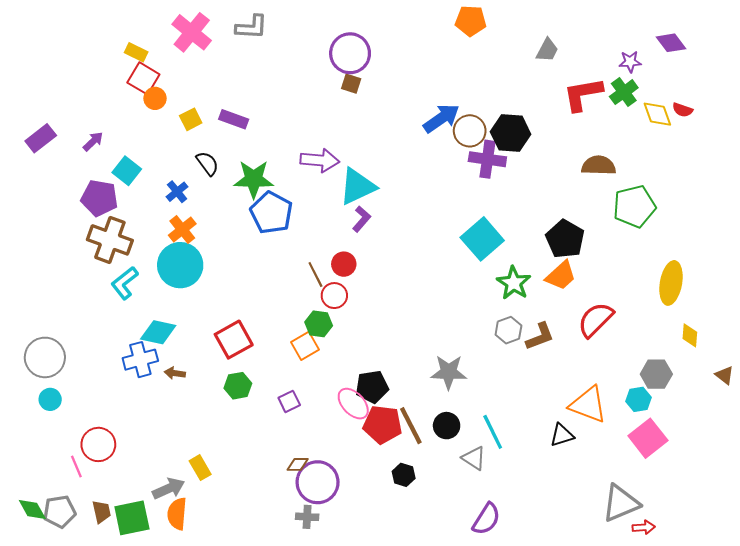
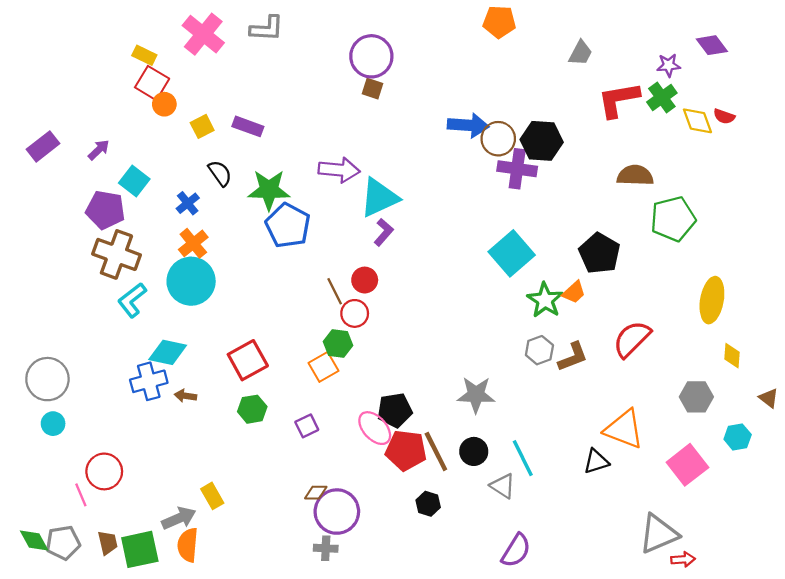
blue arrow: (441, 118) -> (468, 125), turned 39
orange trapezoid: (561, 276) -> (574, 292), moved, size x0.7
cyan hexagon: (638, 399) -> (738, 437), moved

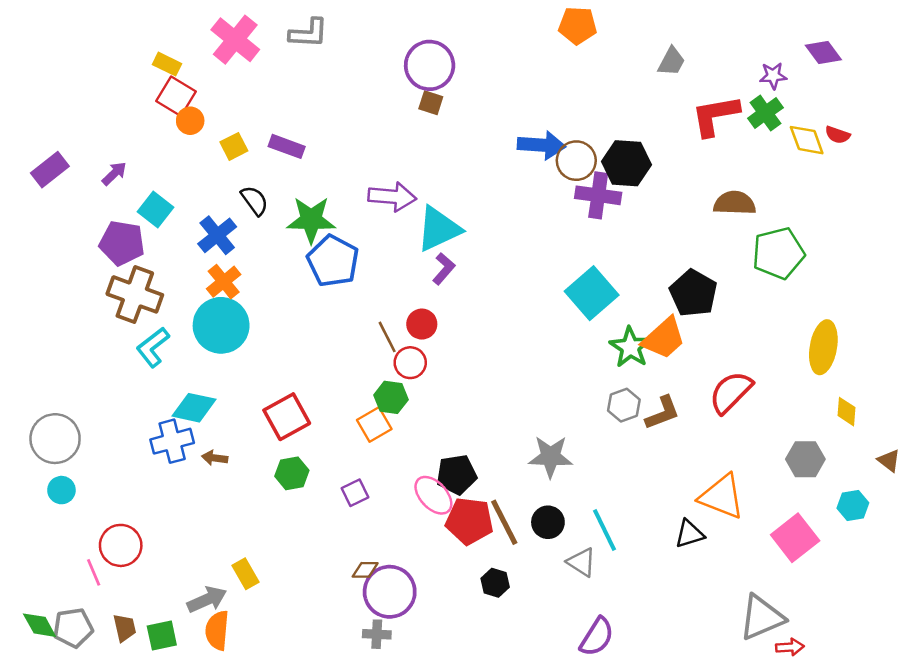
blue cross: (188, 203) -> (217, 235), size x1.4
orange trapezoid: (574, 292) -> (664, 338), size x1.6
green square: (140, 549) -> (162, 636), size x0.7

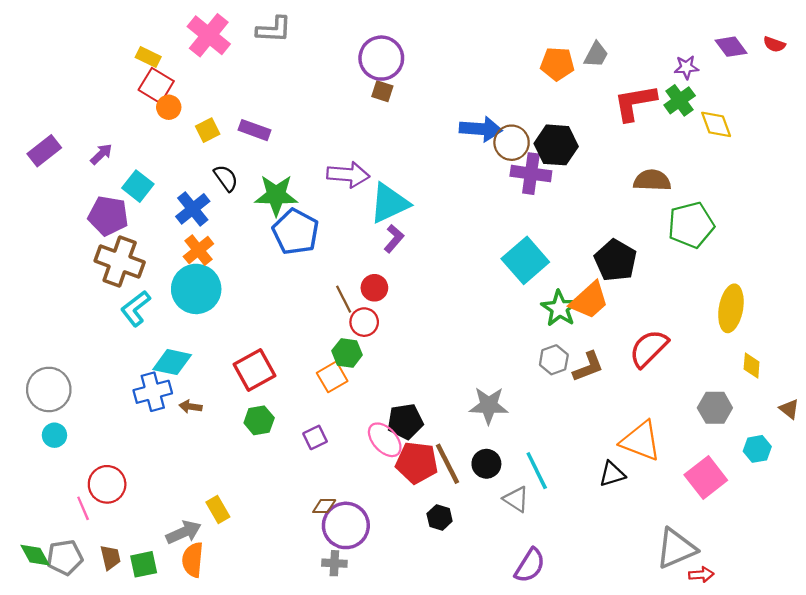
orange pentagon: (578, 25) -> (557, 64), moved
red semicircle: (838, 135) -> (774, 44), moved

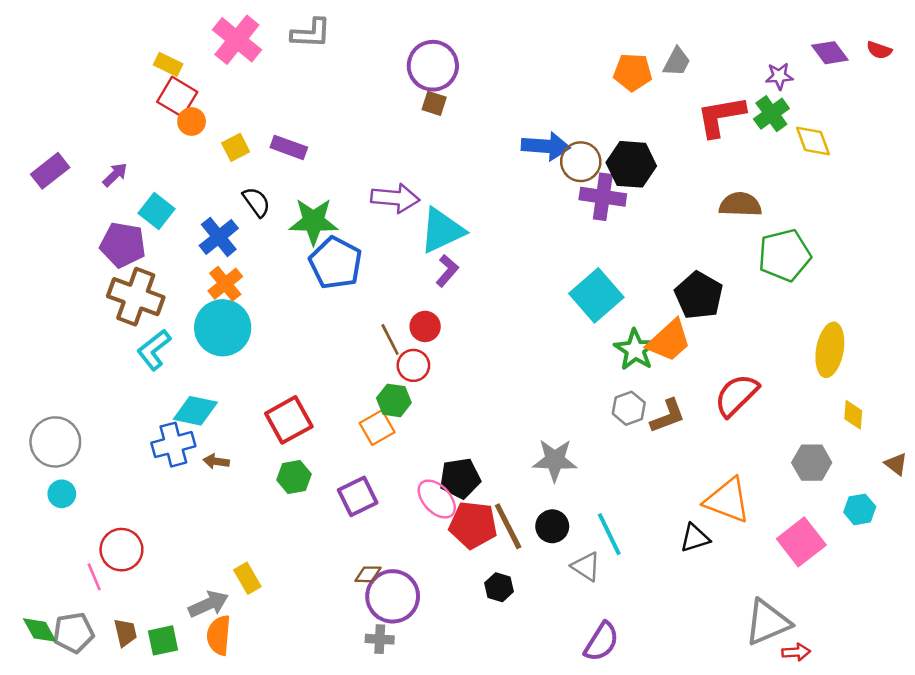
purple square: (315, 437) -> (358, 496), size x1.4

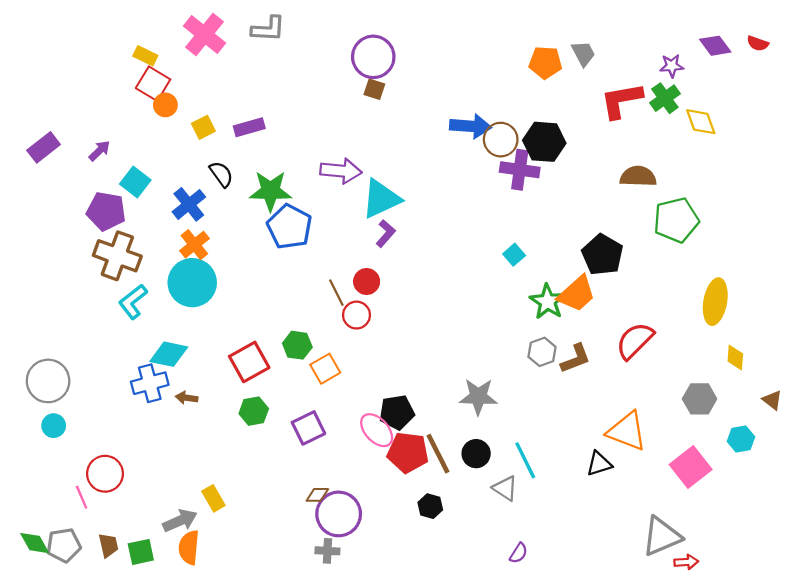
gray trapezoid: (677, 62) -> (583, 54), turned -56
purple rectangle: (289, 147) -> (249, 127), turned -36
cyan square: (596, 295) -> (514, 255), size x0.5
green hexagon: (394, 400) -> (297, 345), moved
purple semicircle: (602, 642) -> (519, 553), size x0.6

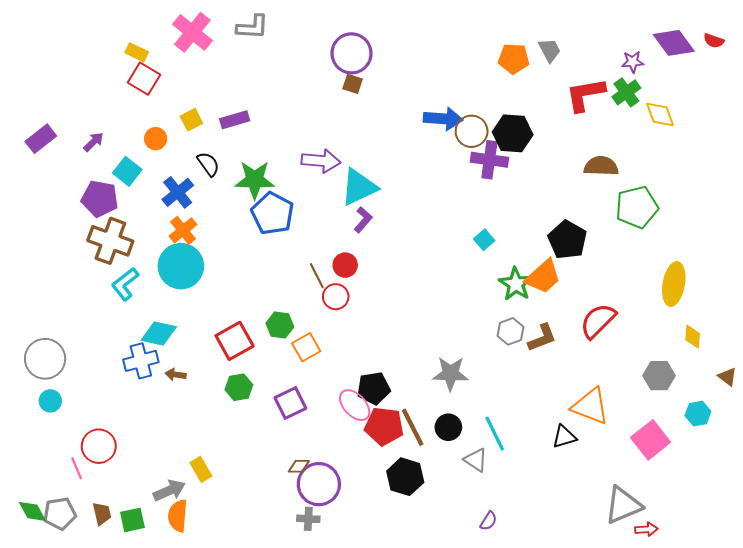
purple diamond: (715, 46) -> (674, 43), size x1.4
orange circle: (165, 105) -> (156, 139), moved
black hexagon: (430, 506) -> (405, 477), size x1.6

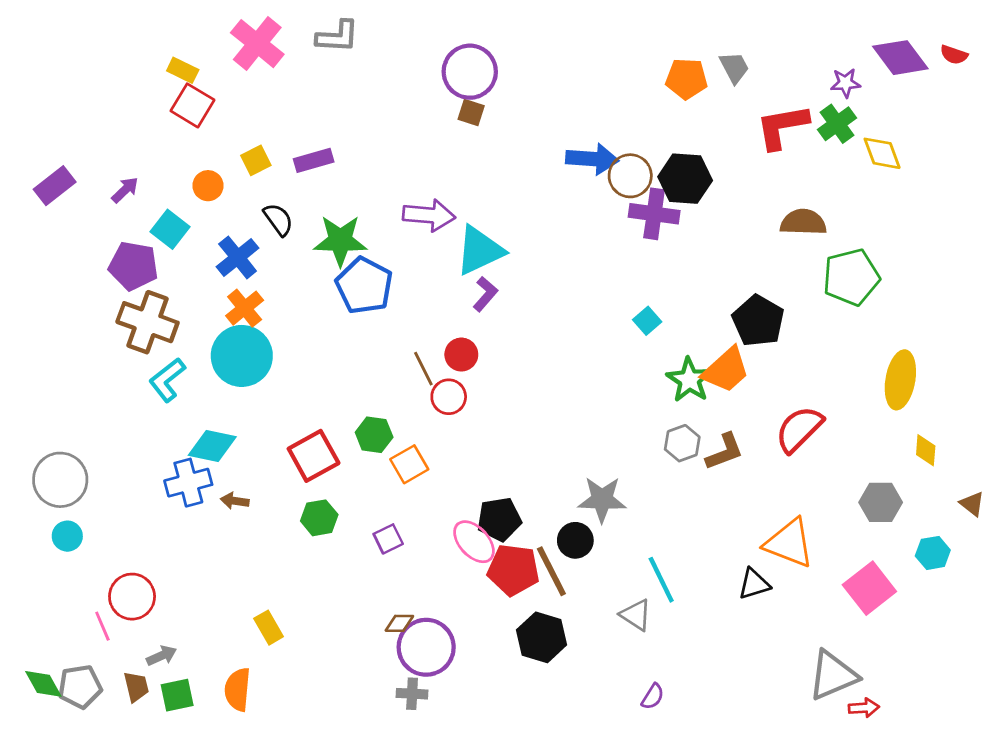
purple square: (290, 403) -> (388, 539), size x0.7
black circle: (448, 427) -> (575, 540), moved
gray arrow: (169, 490) -> (162, 656), moved, size x0.7

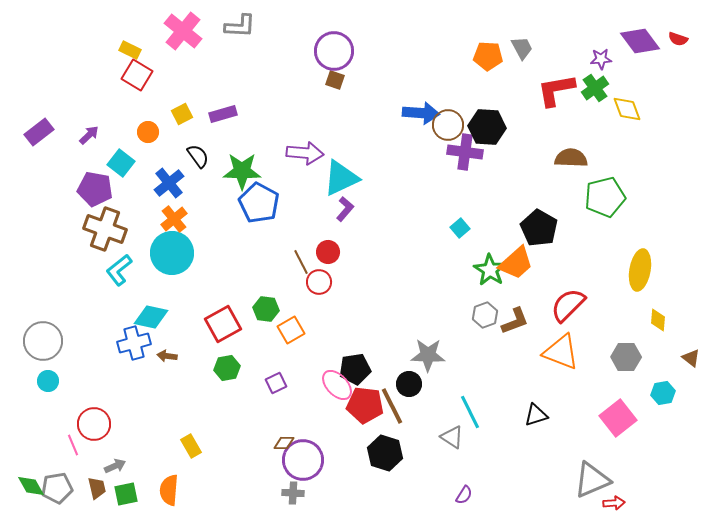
orange triangle: (789, 543) -> (561, 352), moved

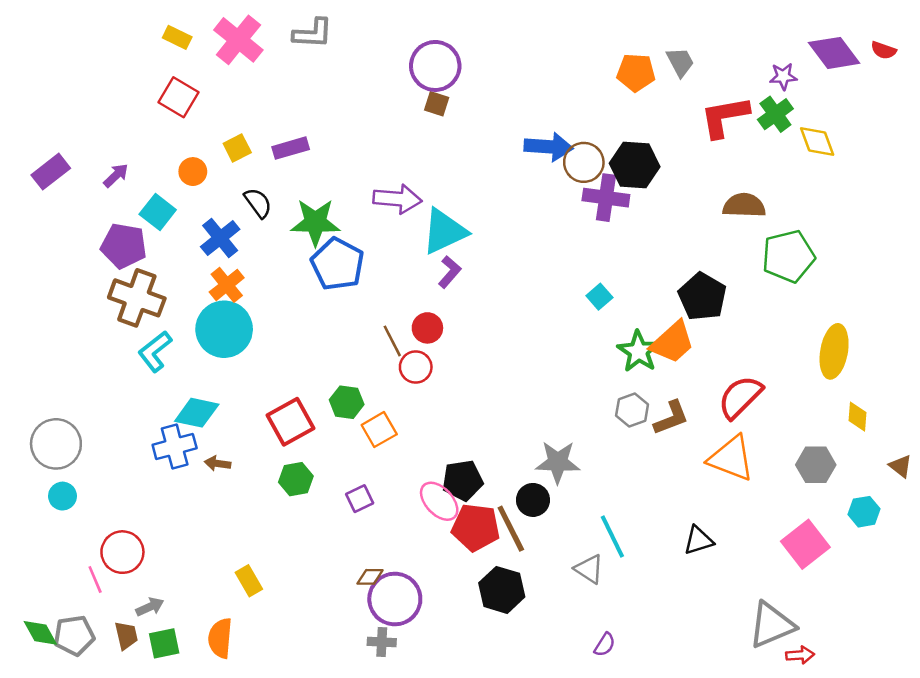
yellow rectangle: (130, 50) -> (177, 37), moved

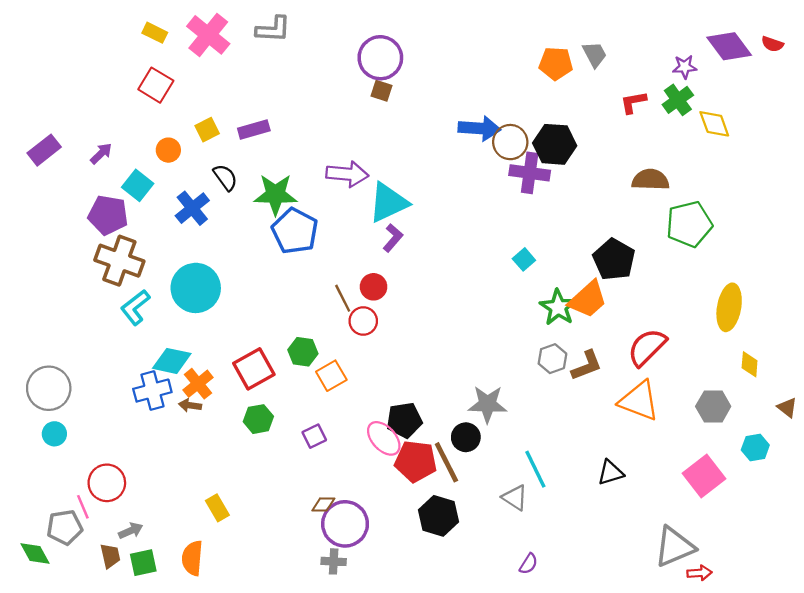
red L-shape: (725, 117) -> (633, 102), size x0.6
orange cross: (227, 285) -> (198, 384), moved
gray pentagon: (74, 636) -> (65, 527), moved

